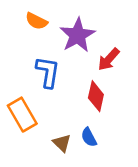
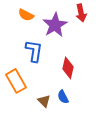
red arrow: (109, 59) -> (81, 13), moved, turned -54

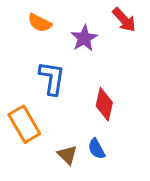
red arrow: (81, 13) -> (124, 20), turned -30
purple star: (55, 25) -> (84, 38), size x0.7

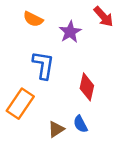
orange rectangle: (24, 124) -> (20, 104), turned 64
brown triangle: (67, 155) -> (56, 129), turned 42

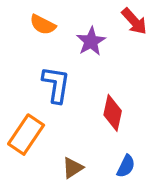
blue semicircle: (80, 124) -> (126, 166), moved, turned -126

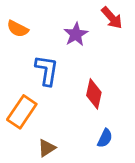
orange semicircle: (43, 25) -> (18, 29), moved
brown triangle: (73, 168) -> (47, 148), moved

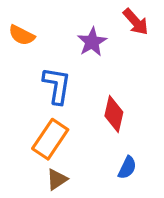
orange rectangle: (22, 112) -> (50, 139), moved

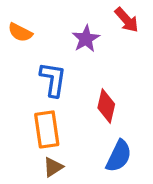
orange rectangle: (50, 139) -> (47, 129), turned -42
blue semicircle: (127, 168) -> (119, 156), size x1.5

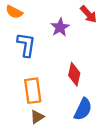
orange semicircle: (20, 32) -> (14, 12), moved
blue L-shape: (53, 79) -> (26, 45), moved

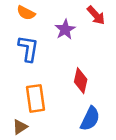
orange semicircle: (14, 12) -> (26, 13), moved
brown triangle: (37, 117) -> (20, 127), moved

